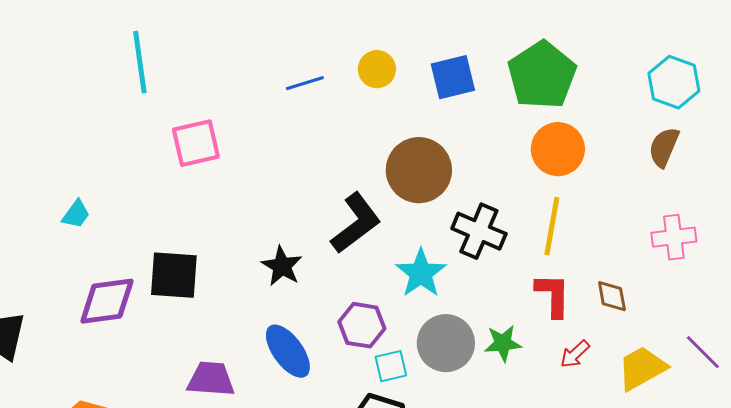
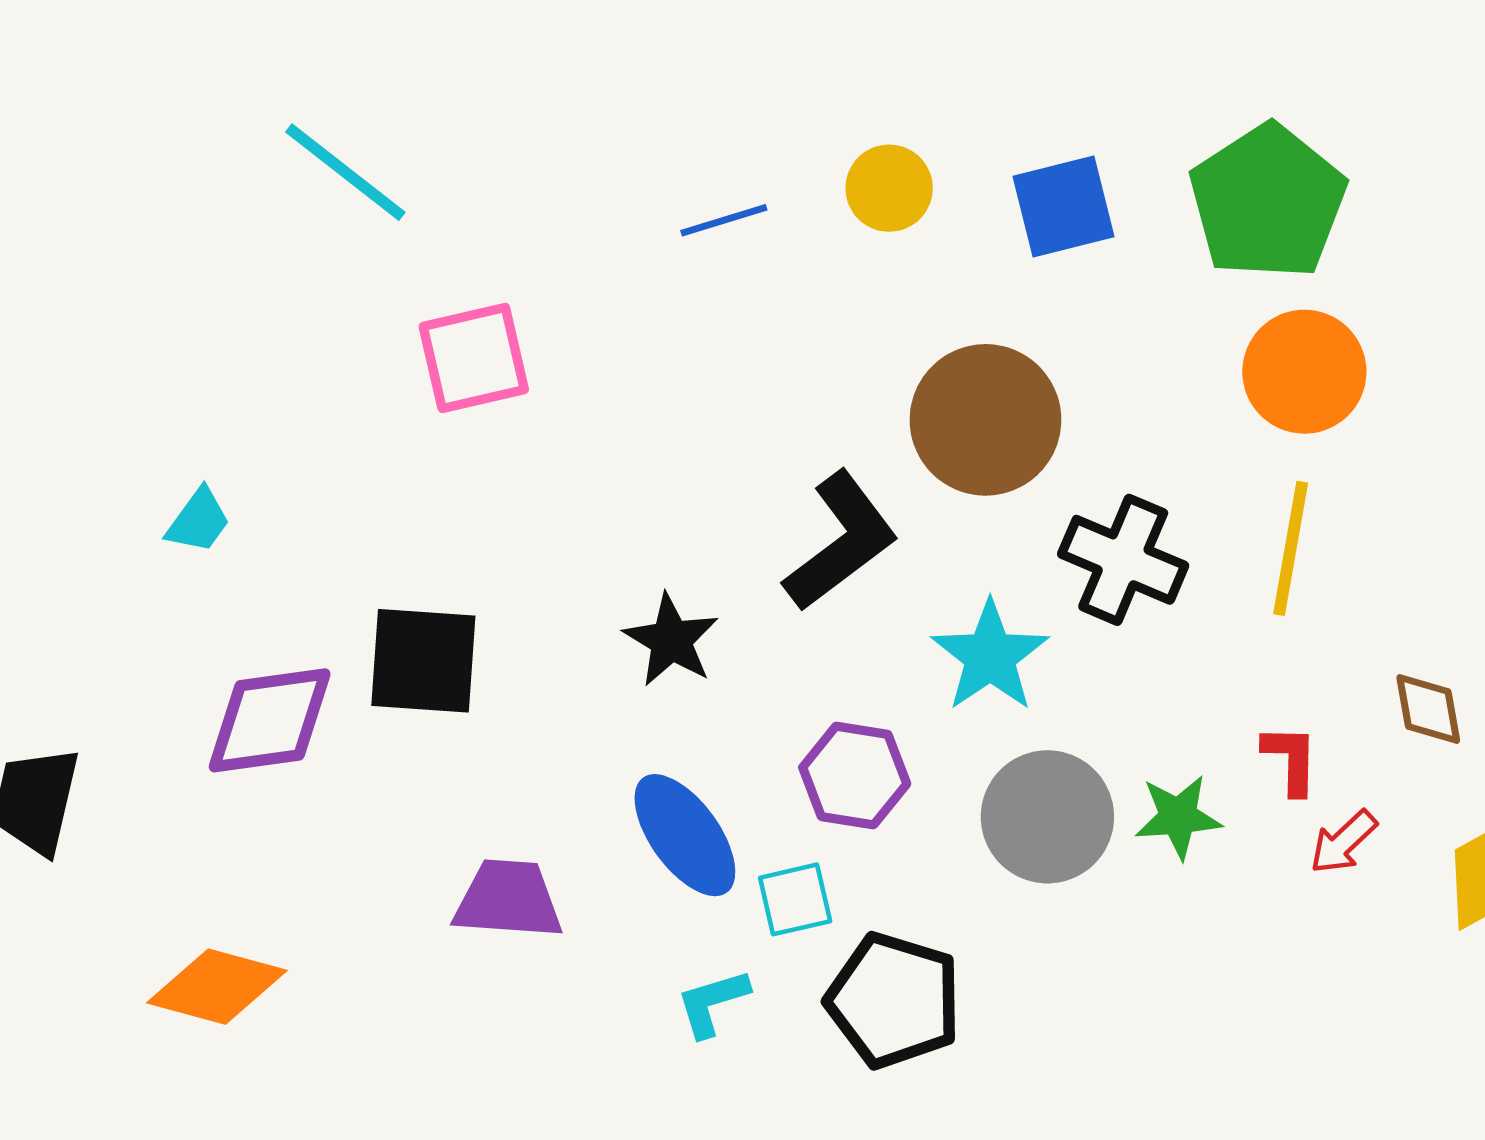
cyan line: (140, 62) -> (345, 172), turned -44
red L-shape: (553, 295) -> (1291, 759), moved, size x0.7
cyan square: (391, 366) -> (795, 899), moved

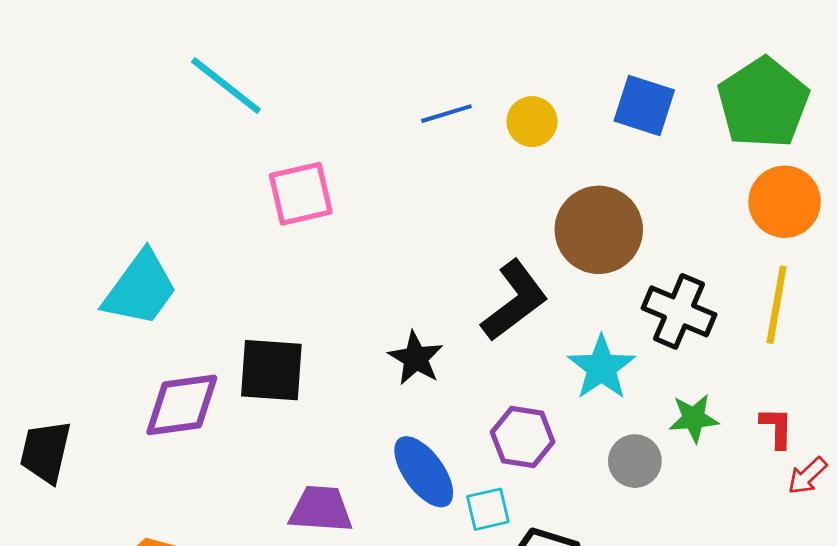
yellow circle: (889, 188) -> (532, 122), moved
blue square: (1063, 206) -> (644, 106), turned 32
cyan trapezoid: (198, 521) -> (140, 289), size x2.0
gray circle: (1047, 817) -> (635, 461), size x0.7
green star: (1178, 817) -> (694, 418), moved

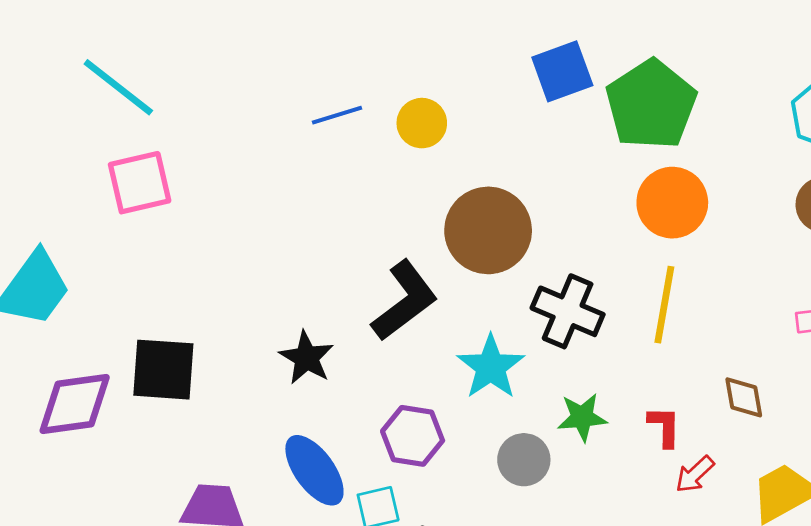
blue square: (644, 106) -> (562, 71), moved, turned -38
pink square: (301, 194) -> (140, 183), moved

